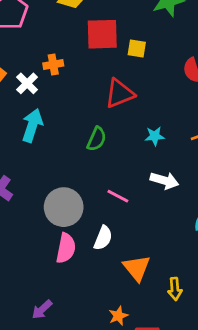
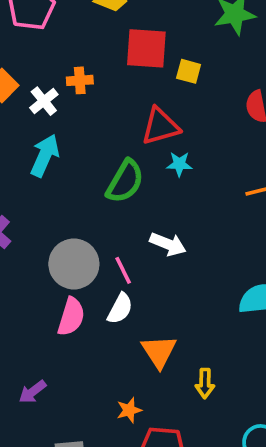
cyan star: (155, 136) -> (179, 164), moved
green semicircle: (97, 139) -> (125, 181), size x1.4
white arrow: (164, 180) -> (168, 244), moved
pink line: (118, 196) -> (123, 270), moved, turned 30

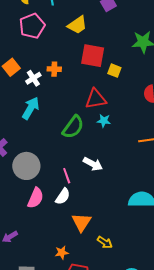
gray circle: (74, 264) -> (26, 166), moved
yellow arrow: (205, 383) -> (105, 242), turned -63

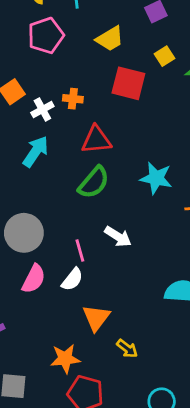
yellow square: (114, 71) -> (164, 56), moved, turned 32
red triangle: (96, 99) -> (96, 140), moved
cyan star: (104, 121) -> (156, 178), moved, size x1.6
orange star: (62, 253) -> (65, 359), size x1.5

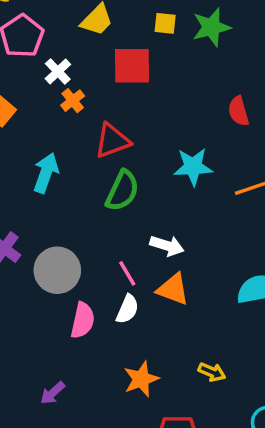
yellow square: (164, 56) -> (165, 23), turned -36
orange cross: (73, 99) -> (73, 101), turned -30
white cross: (42, 110) -> (58, 71), moved
orange triangle: (96, 318) -> (173, 289), moved, turned -32
orange star: (65, 359) -> (141, 379), moved

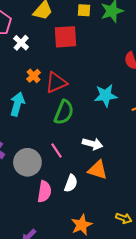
orange cross: (73, 101) -> (33, 76), moved
pink line: (127, 273) -> (57, 151), moved

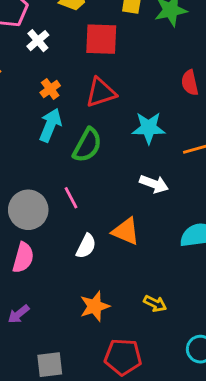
red triangle: (56, 83) -> (101, 93), moved
cyan arrow: (17, 104) -> (50, 125), moved
white arrow: (93, 144) -> (154, 184), moved
pink semicircle: (44, 192) -> (23, 258), moved

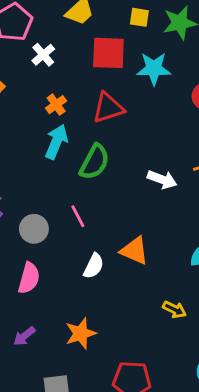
cyan star: (149, 128) -> (154, 69), moved
white arrow: (154, 184) -> (162, 180), moved
gray circle: (28, 210) -> (34, 229), size x0.7
yellow arrow: (155, 304) -> (174, 310), moved
orange star: (95, 306) -> (81, 333), moved

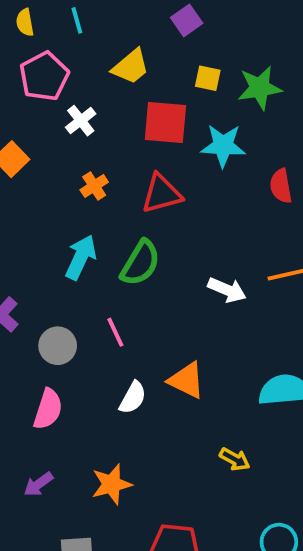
cyan arrow: (56, 142) -> (81, 257), moved

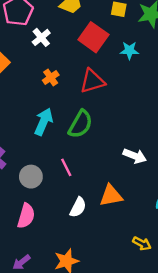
red square: (165, 122) -> (93, 37), turned 32
cyan star: (223, 146) -> (129, 50), size x0.7
white arrow: (227, 290) -> (135, 156), moved
orange triangle: (187, 380) -> (111, 196), turned -35

